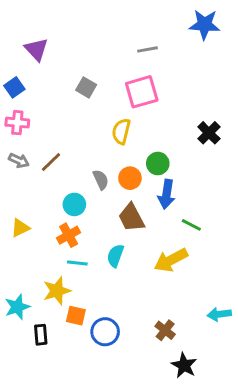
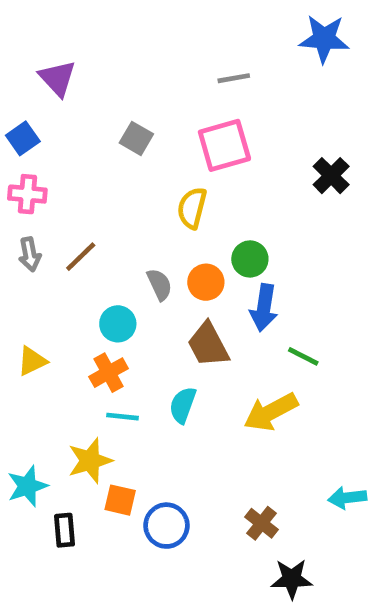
black cross: (209, 133) -> (331, 176), moved
gray arrow: (19, 161) -> (30, 254), turned 54
black star: (184, 365) -> (292, 579), turned -30

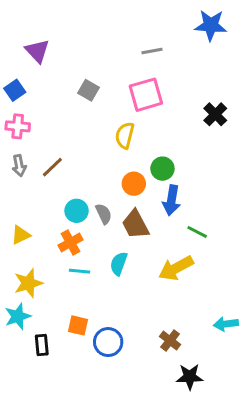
gray semicircle: (160, 284) -> (104, 214), moved
yellow star: (90, 461) -> (28, 283), moved

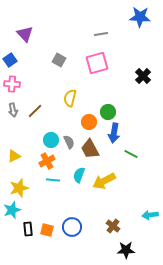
yellow semicircle: (125, 135) -> (70, 98), moved
yellow arrow: (176, 268) -> (104, 181), moved
orange square: (78, 325) -> (47, 230), moved

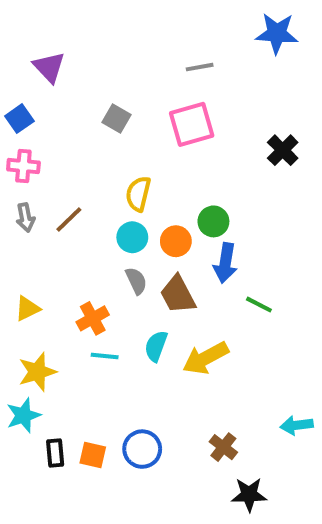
cyan circle: (51, 140) -> (132, 237), moved

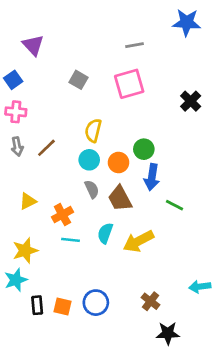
yellow triangle: (27, 309) -> (28, 201), moved

